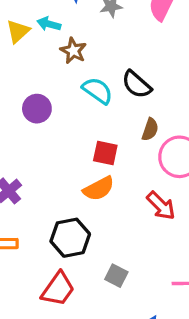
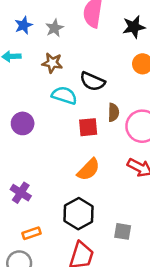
brown star: (73, 51) -> (52, 63), moved
red square: (105, 153) -> (88, 127), moved

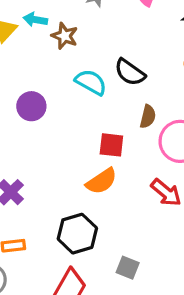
brown star: (52, 63) -> (65, 36), moved
red square: (88, 127) -> (111, 145), moved

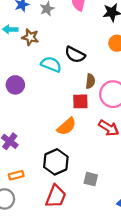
red square: (111, 145) -> (80, 101), moved

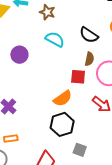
brown star: (30, 37) -> (47, 12), moved
black semicircle: (75, 55) -> (89, 35), moved
black hexagon: (56, 162) -> (62, 124), moved

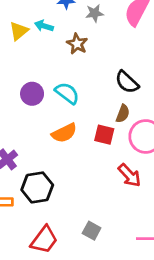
cyan semicircle: (55, 39) -> (67, 93), moved
orange semicircle: (63, 98) -> (64, 133), moved
black hexagon: (62, 124) -> (37, 187), moved

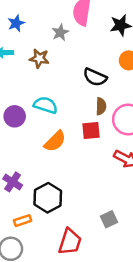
gray star: (95, 13) -> (60, 32), moved
gray square: (92, 231) -> (109, 219), turned -35

